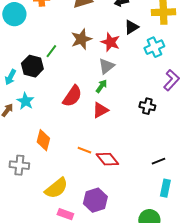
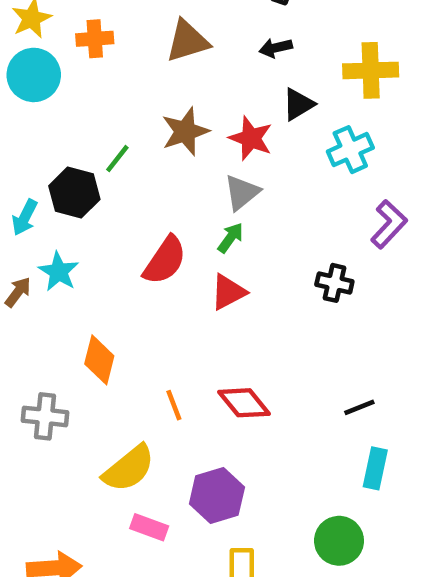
orange line: (84, 150) -> (174, 405), moved, turned 48

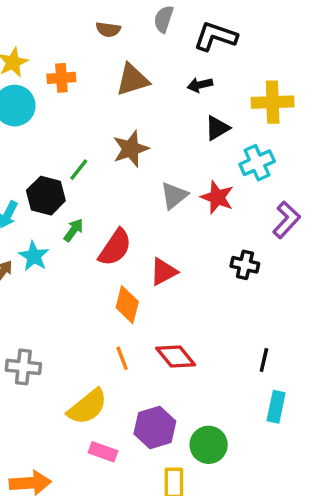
red star: (251, 138) -> (217, 197), moved
green arrow: (230, 238) -> (74, 230), moved
orange diamond: (99, 360) -> (127, 305), moved
black line: (359, 407) -> (264, 360), turned -55
green circle: (339, 541) -> (209, 445), moved

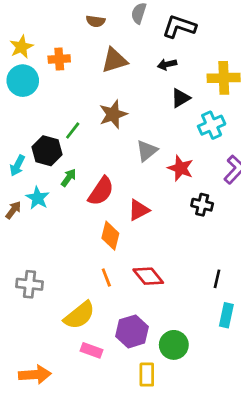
red star: (217, 197) -> (181, 168), moved

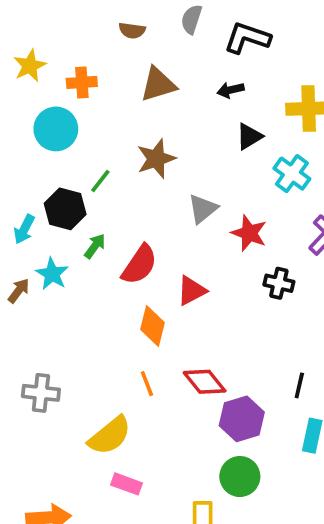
cyan circle: (23, 81) -> (56, 129), moved
cyan cross: (212, 125) -> (292, 174), turned -30
purple hexagon: (132, 331) -> (242, 419), moved

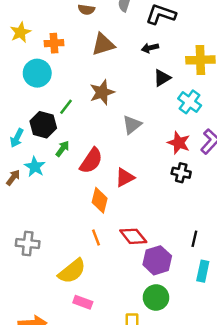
red star: (249, 233) -> (179, 143), moved

